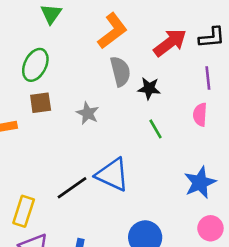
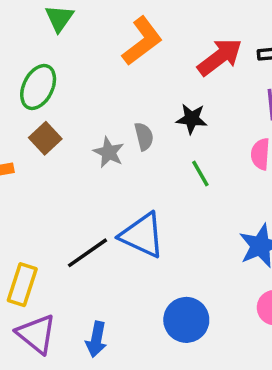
gray semicircle: (120, 71) -> (144, 136), moved, size x0.7
brown square: (41, 103) -> (45, 138), turned -35

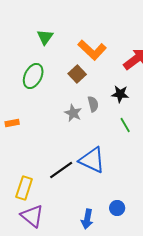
orange L-shape: (142, 41) -> (92, 50), turned 80
brown square: (45, 138) -> (77, 74), moved
blue circle: (186, 320) -> (117, 208), size x0.6
blue arrow: (96, 339) -> (87, 219), moved

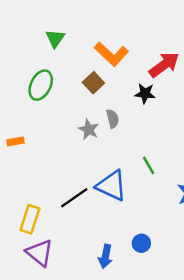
black star: (120, 94) -> (145, 93), moved
green line: (125, 125) -> (149, 165), moved

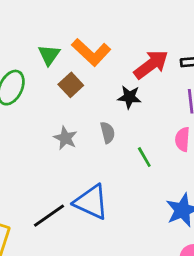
green triangle: (55, 38) -> (49, 55), moved
gray semicircle: (113, 119) -> (108, 133), moved
green line: (149, 165) -> (144, 157), moved

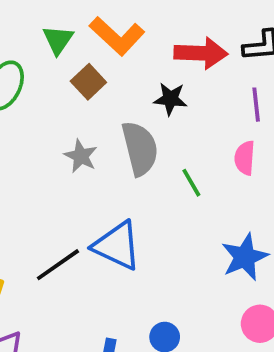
red arrow: (151, 64) -> (201, 53), turned 39
gray semicircle: (108, 133) -> (140, 148), size x1.8

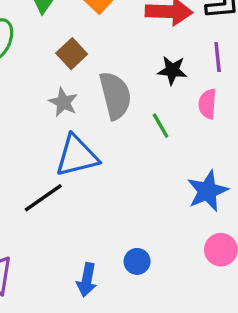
brown square: (88, 82) -> (72, 54), moved
black star: (170, 99) -> (172, 70), moved
blue triangle: (117, 246) -> (77, 156), moved, turned -39

